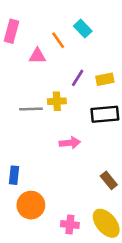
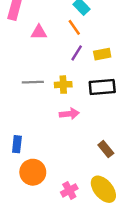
orange line: (58, 40) -> (74, 27), moved
yellow cross: (57, 101) -> (63, 85), moved
pink cross: (70, 225) -> (69, 190), turned -35

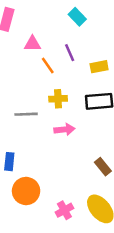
orange line: (74, 27) -> (48, 65), moved
purple line: (77, 53) -> (70, 53), moved, turned -56
gray line: (33, 82) -> (26, 114), moved

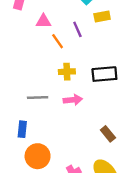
yellow rectangle: (99, 67) -> (102, 17), moved
gray line: (26, 114) -> (38, 97), moved

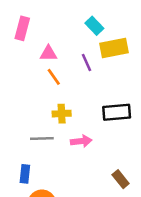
yellow rectangle: (102, 17) -> (114, 48), size x1.5
orange line: (58, 41) -> (54, 77), moved
yellow cross: (67, 72) -> (62, 114), moved

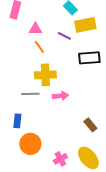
purple line: (86, 62) -> (64, 36), turned -40
black rectangle: (117, 112) -> (89, 58), moved
yellow cross: (62, 114) -> (45, 75), size x1.5

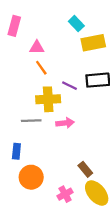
purple line: (64, 36) -> (70, 86), moved
brown rectangle: (90, 125) -> (85, 169), moved

